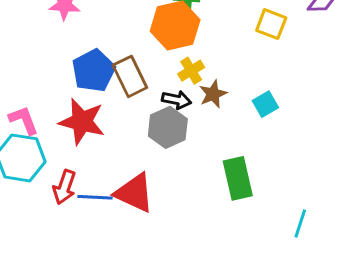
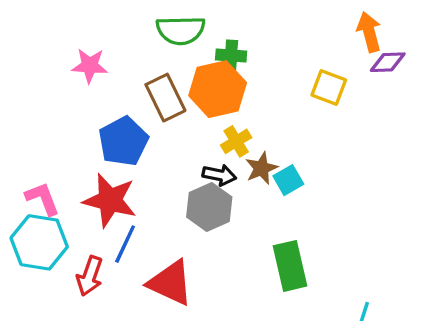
brown rectangle: (130, 76) -> (165, 98), moved
cyan square: (265, 104) -> (288, 180), moved
blue line: (95, 197) -> (125, 244), moved, turned -68

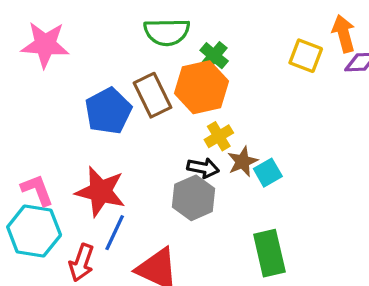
green cross: (231, 55) -> (214, 56), turned 36
pink star: (90, 66) -> (45, 45), moved, size x1.4
yellow square: (329, 87) -> (306, 56), moved
blue pentagon: (123, 141) -> (108, 111), moved

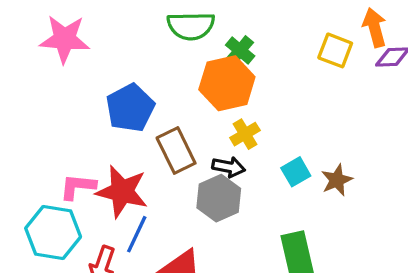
brown rectangle: (153, 95) -> (176, 151), moved
brown star: (243, 162) -> (337, 180), moved
pink L-shape: (37, 190) -> (78, 187), moved, turned -63

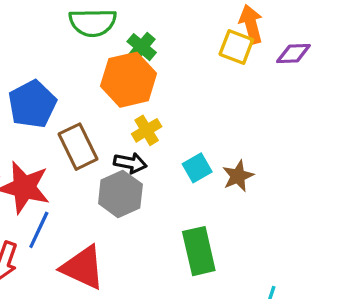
orange arrow: (375, 28) -> (251, 24), moved

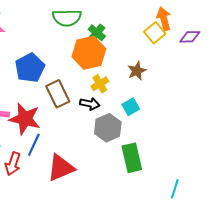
yellow square: (236, 47) -> (155, 33), turned 30
brown star: (238, 176) -> (137, 71), moved
gray hexagon: (120, 194) -> (108, 128), moved
red triangle: (83, 267) -> (61, 168), turned -48

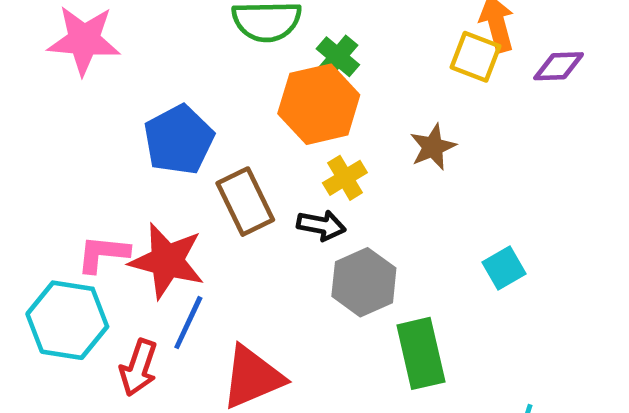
yellow square: (155, 33) -> (476, 57), turned -30
cyan square: (131, 107) -> (504, 268), moved

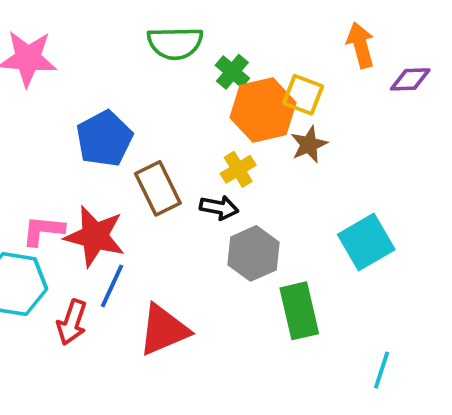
yellow square: (476, 57) -> (303, 95), moved
orange hexagon: (319, 104) -> (263, 110), moved
cyan square: (504, 268) -> (366, 242), size x1.6

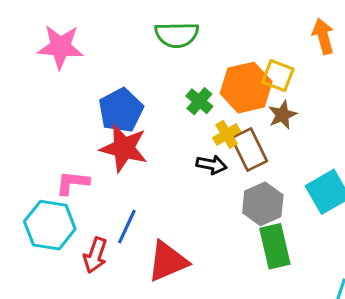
green cross: (232, 72) -> (199, 101), moved
brown rectangle: (158, 188) -> (249, 150), moved
red star: (95, 236) -> (124, 148), moved
gray hexagon: (253, 253) -> (263, 204), moved

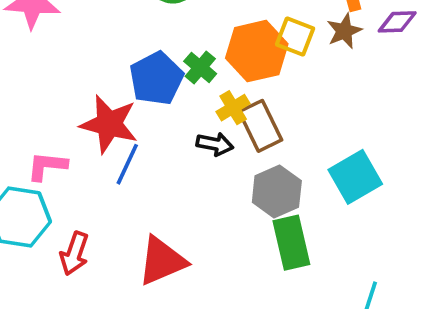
blue pentagon: (121, 110) -> (156, 78), moved
brown star: (282, 115) -> (344, 31), moved
blue line: (127, 227) -> (127, 164), moved

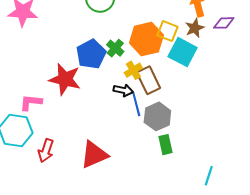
blue line: (127, 164) -> (136, 104), moved, turned -40
cyan square: (355, 177) -> (183, 52), moved, turned -32
green rectangle: (291, 243) -> (165, 145), size x0.7

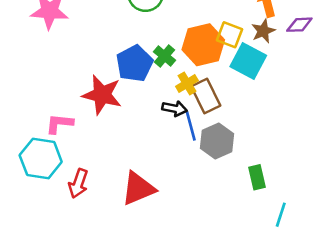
green rectangle: (165, 145) -> (257, 177), moved

